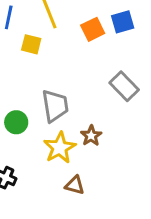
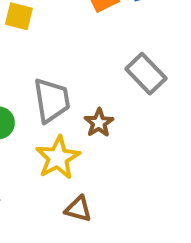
brown star: (91, 136) -> (99, 123), moved

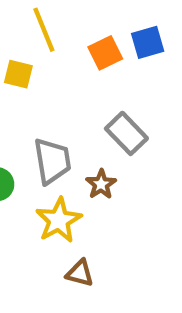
gray rectangle: (146, 74) -> (126, 133), moved

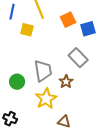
blue square: (148, 42) -> (88, 29), moved
brown triangle: (80, 273) -> (64, 122), moved

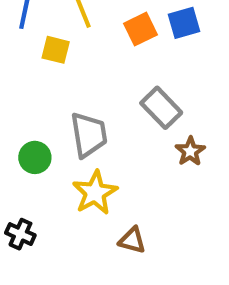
blue square: (88, 29) -> (184, 23), moved
brown star: (66, 82) -> (190, 151), moved

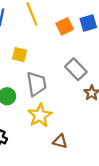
yellow square: (56, 50) -> (20, 55), moved

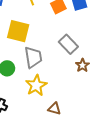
yellow square: (20, 55) -> (18, 31), size x1.6

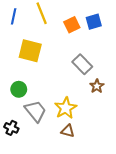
gray trapezoid: (33, 57) -> (35, 111), moved, turned -30
yellow star: (36, 85) -> (66, 108), moved

